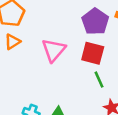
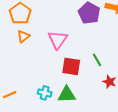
red square: (93, 53) -> (71, 66), moved

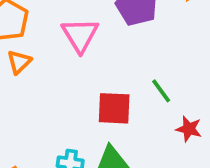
pink triangle: (58, 40) -> (80, 35), moved

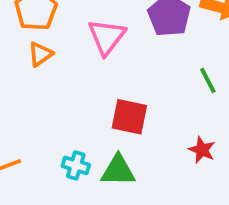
green line: (161, 91) -> (208, 80), moved

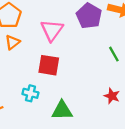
red square: (129, 117) -> (49, 65), moved
cyan cross: (76, 165) -> (30, 93), moved

